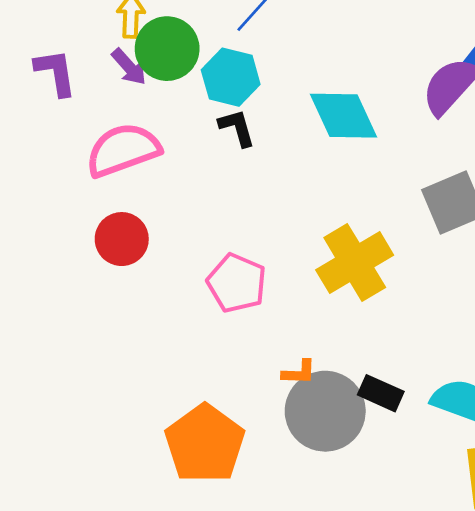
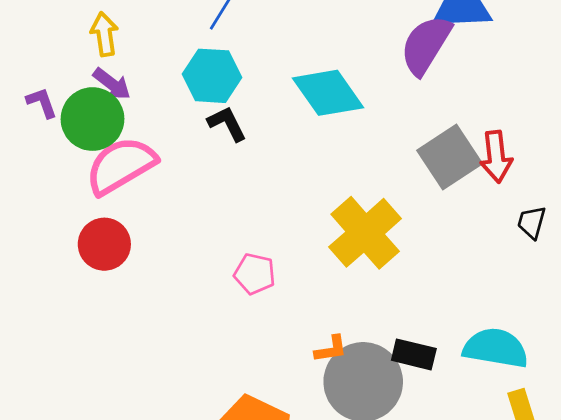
green circle: (167, 49) -> (92, 119), moved
purple L-shape: (56, 72) -> (42, 103), size x0.7
red circle: (122, 239) -> (104, 244), moved
pink pentagon: (237, 283) -> (255, 274), size x0.7

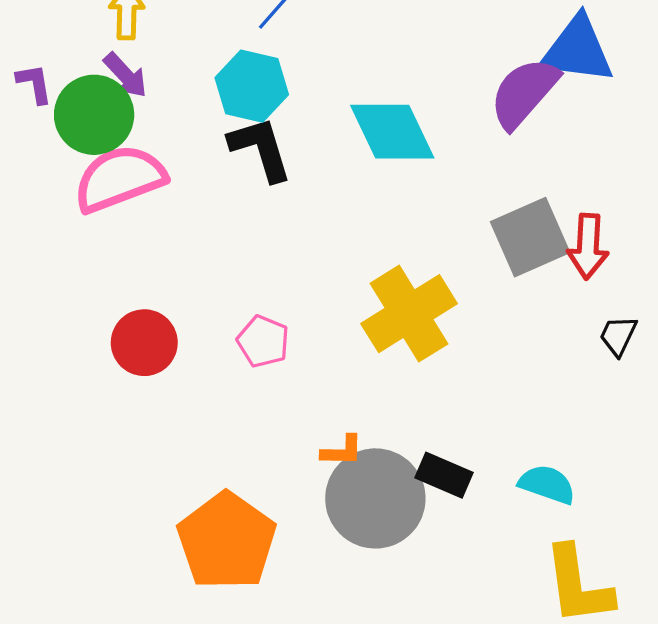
black L-shape: (227, 124) -> (261, 149), size x1.4
red circle: (104, 244) -> (144, 343), moved
cyan semicircle: (496, 348) -> (547, 484), size x0.7

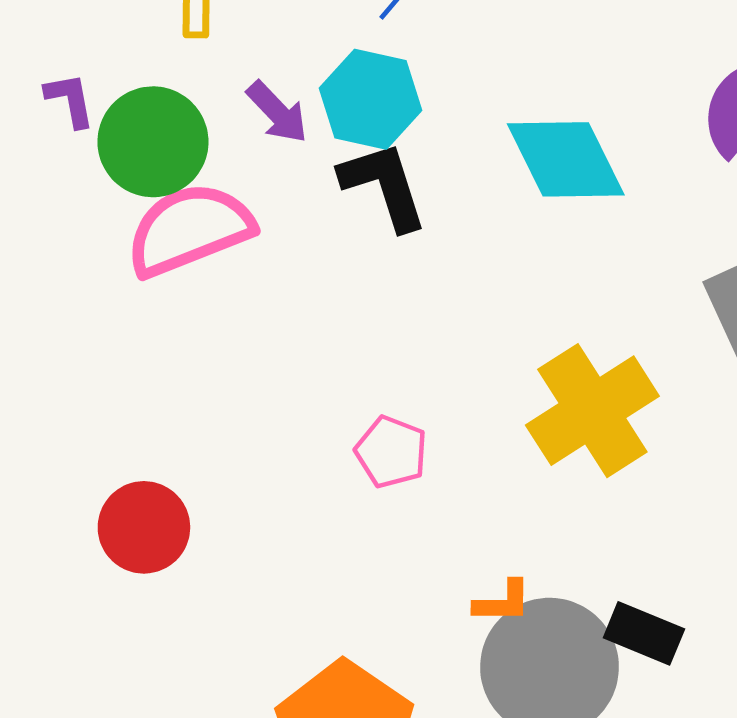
purple arrow: (125, 75) -> (277, 112), moved
red circle: (144, 343) -> (144, 527), moved

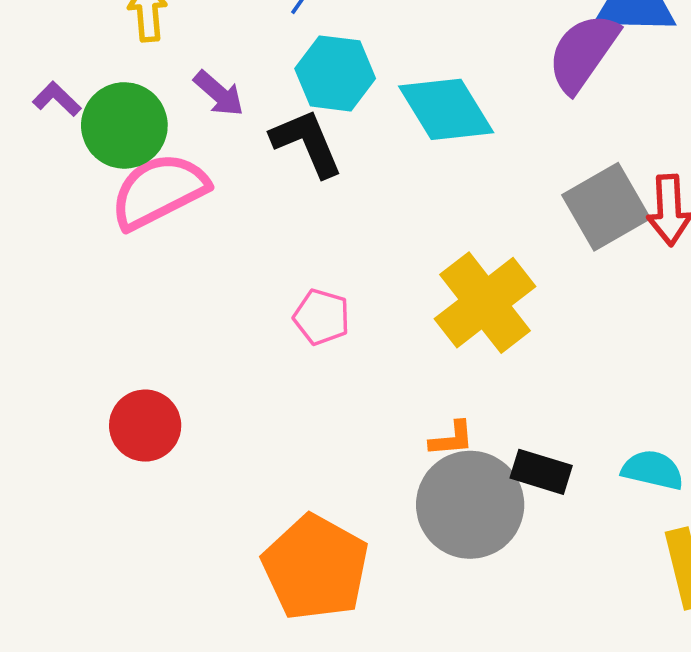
cyan hexagon: (371, 99) -> (335, 73), moved
purple L-shape: (70, 100) -> (57, 99), turned -30
pink pentagon: (391, 452) -> (322, 317), moved
orange L-shape: (503, 602) -> (452, 439), moved

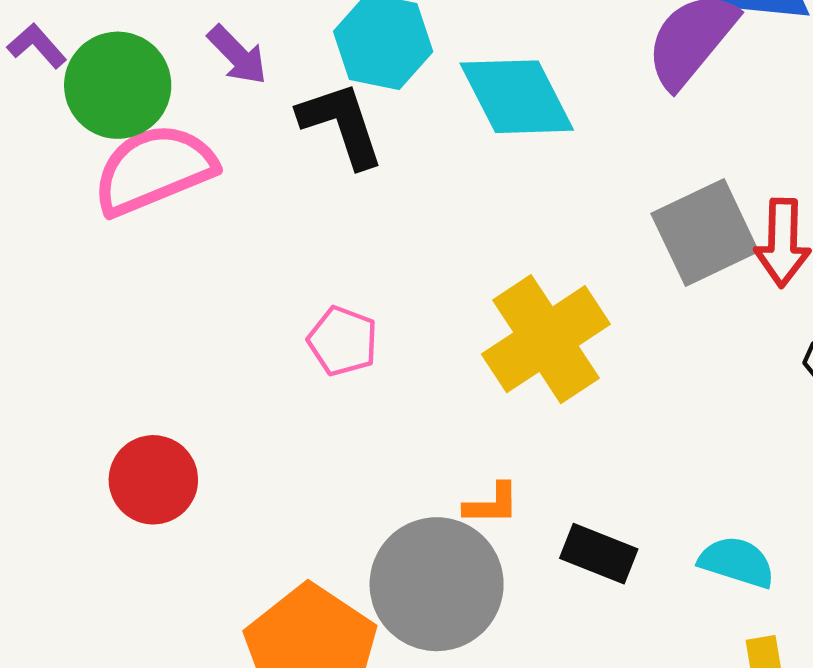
red circle: (145, 426) -> (153, 480), moved
gray circle: (470, 505) -> (437, 584), moved

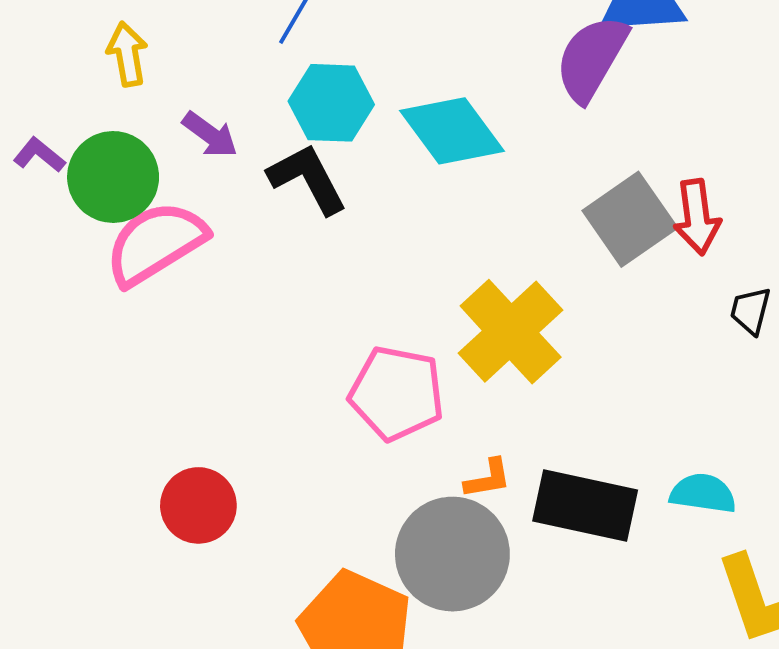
pink pentagon: (343, 341) -> (397, 393), moved, size x1.6
black rectangle: (599, 554) -> (585, 506), size x1.6

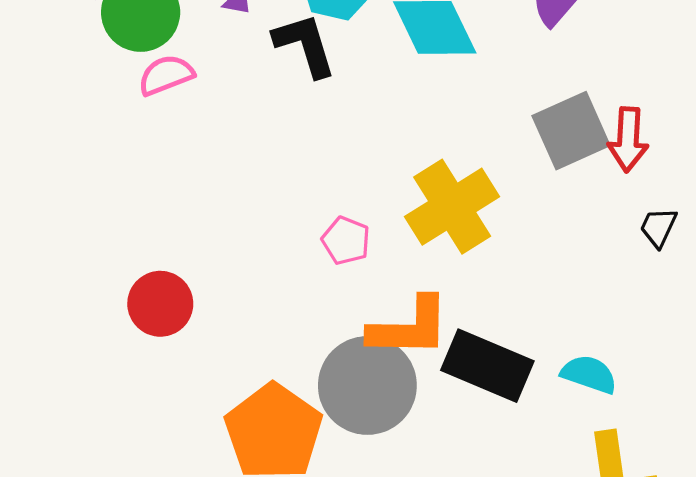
pink semicircle: (156, 243) -> (166, 75), size x0.6
pink pentagon: (397, 393) -> (346, 241), size x0.6
orange L-shape: (488, 479) -> (409, 327), size x2.0

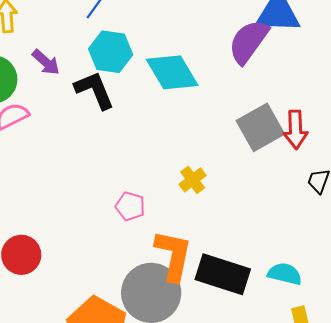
yellow cross: (452, 207) -> (193, 180), size x0.5
orange L-shape: (409, 327) -> (173, 255), turned -74

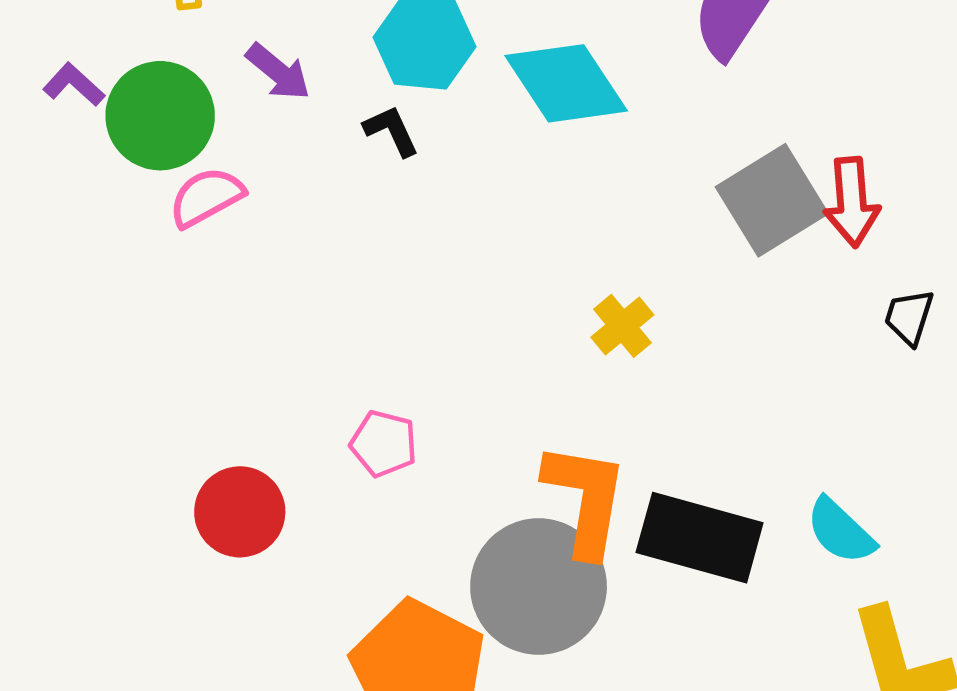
black L-shape: (95, 90) -> (391, 131), size x0.6
pink pentagon: (130, 206) -> (384, 444), moved
cyan semicircle: (285, 274) -> (840, 531), turned -148

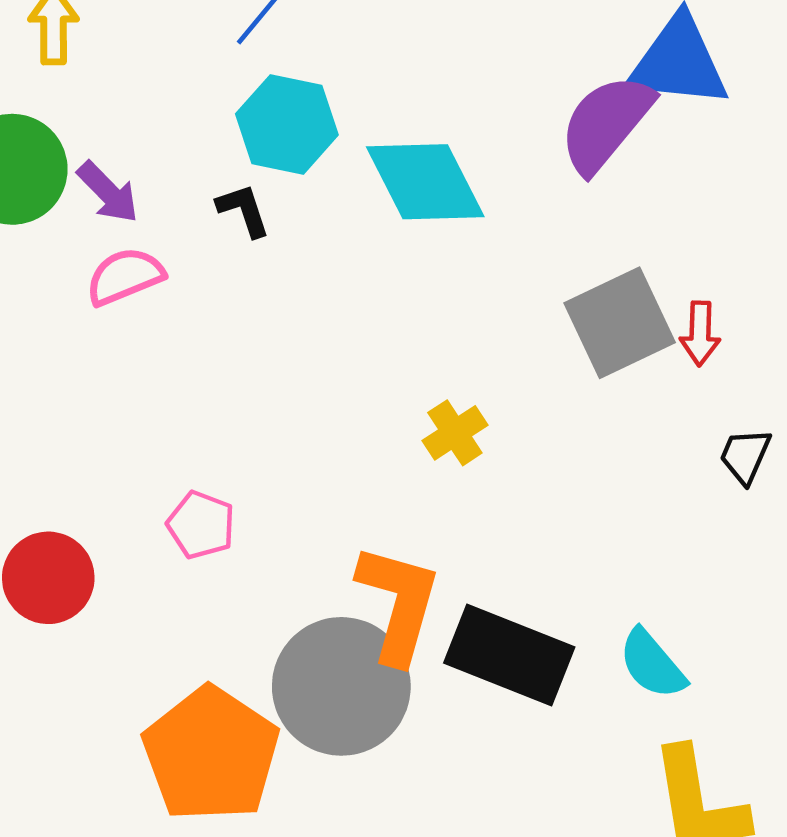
purple arrow: (278, 72) -> (108, 192), moved
pink semicircle: (206, 197) -> (125, 276), moved
red arrow: (852, 202) -> (700, 333), size x0.7

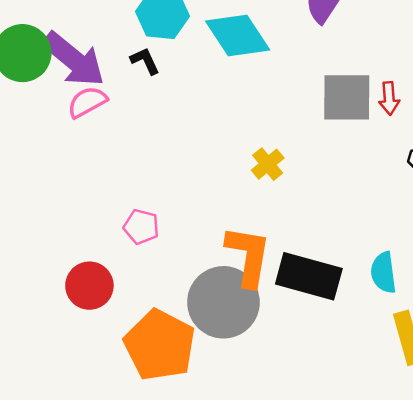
purple arrow: (108, 192) -> (74, 59), size x1.8
gray square: (620, 323) -> (347, 97), turned 32
red circle: (48, 578) -> (89, 286), moved
cyan semicircle: (652, 664) -> (383, 273), turned 39

